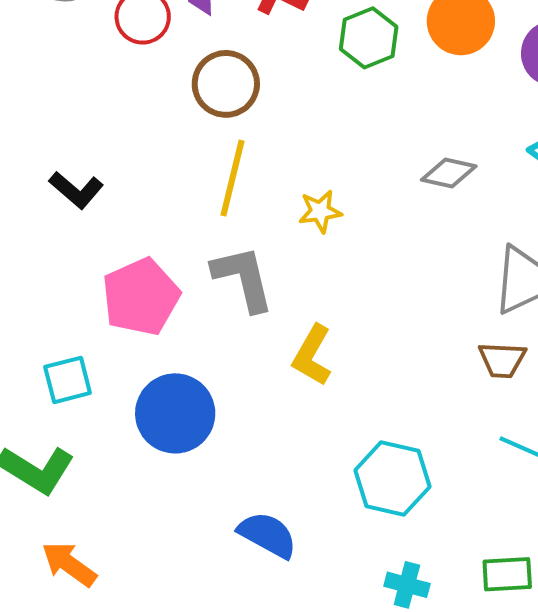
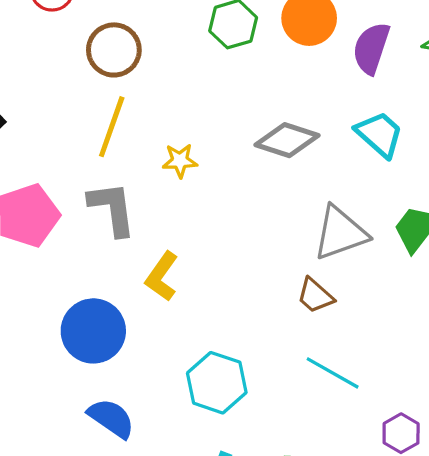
gray diamond: (449, 173) -> (287, 140), size x1.4
brown trapezoid: (502, 360) -> (315, 296), turned 33
blue circle: (175, 413) -> (93, 331), moved

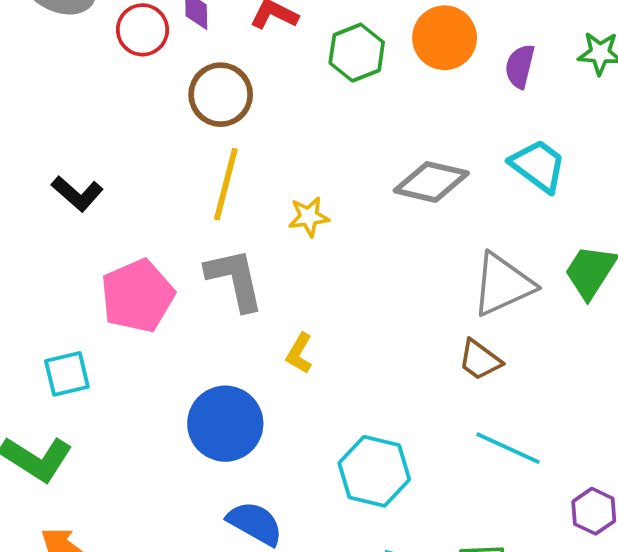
purple semicircle: (371, 48) -> (520, 66), size x0.7
yellow L-shape: (162, 277) -> (299, 353), size x0.7

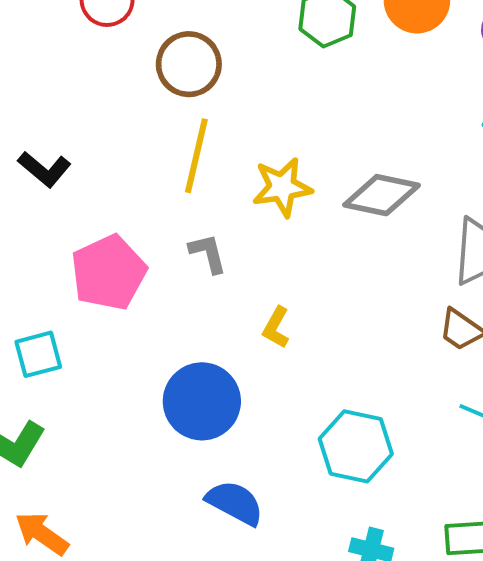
gray diamond: (431, 182) -> (382, 195), moved
yellow star: (309, 217) -> (282, 187), size x1.4
gray L-shape: (235, 279) -> (208, 253), size x0.6

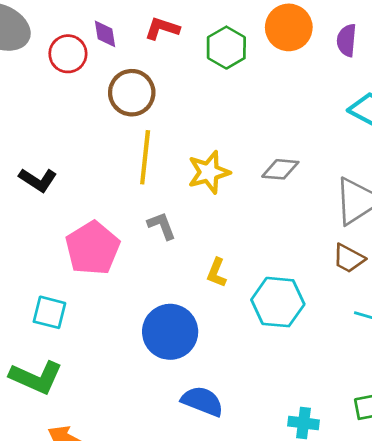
gray diamond: (382, 195) -> (280, 169), size x0.7
cyan square: (38, 354) -> (49, 312), turned 36
cyan hexagon: (356, 446) -> (278, 302), moved

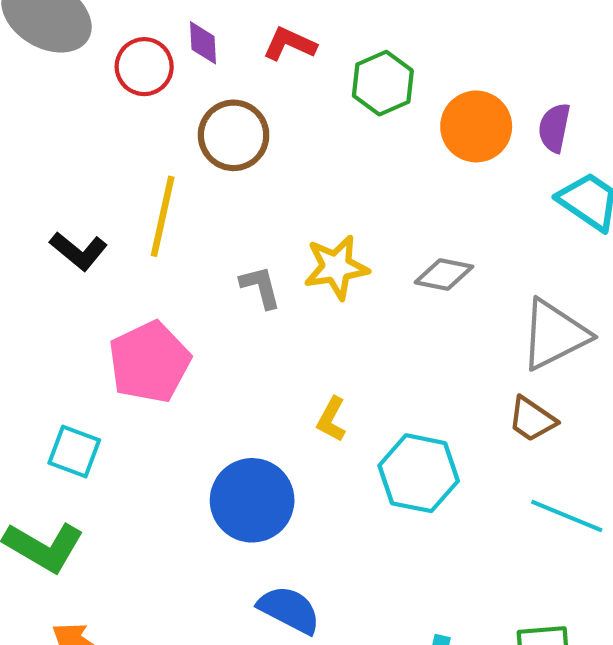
orange circle: (289, 27) -> (476, 126), moved
purple semicircle: (347, 40) -> (554, 128), moved
yellow line: (145, 157) -> (163, 216), moved
gray L-shape: (162, 226) -> (260, 287), moved

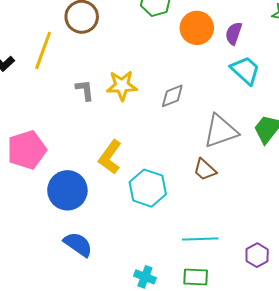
gray diamond: (444, 275) -> (172, 96), turned -40
pink pentagon: (149, 362) -> (27, 150), moved
yellow L-shape: (331, 419) -> (110, 157), size x1.6
cyan line: (567, 516) -> (200, 239), moved, turned -32

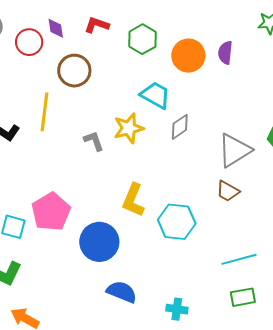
cyan trapezoid: (245, 70) -> (155, 95), moved
cyan cross: (145, 277) -> (177, 309), moved

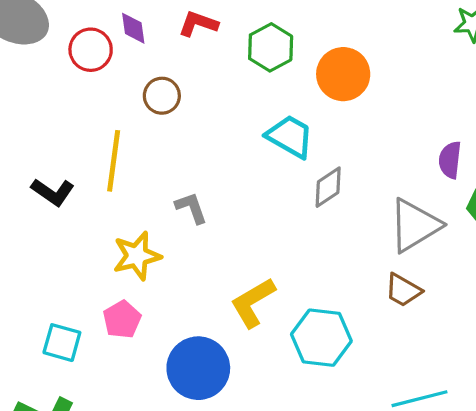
purple semicircle: (225, 53) -> (450, 160), moved
brown circle: (74, 71) -> (162, 96), size x0.7
yellow star: (129, 128) -> (137, 256), moved
yellow L-shape: (133, 200) -> (253, 303), turned 36
pink pentagon: (51, 212) -> (122, 319), size x0.6

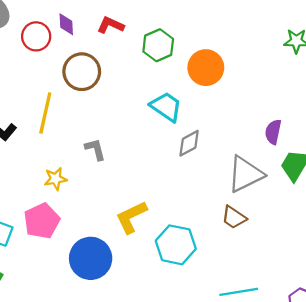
brown circle: (162, 96) -> (82, 72), size x1.5
yellow star: (137, 256) -> (55, 179), size x0.7
pink pentagon: (122, 319) -> (42, 221), size x1.4

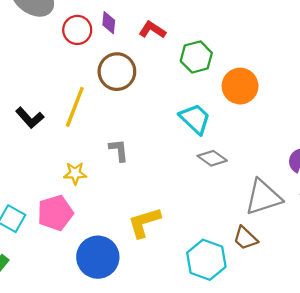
gray diamond: (189, 143) -> (212, 158), turned 56
cyan hexagon: (176, 245) -> (206, 260), moved

